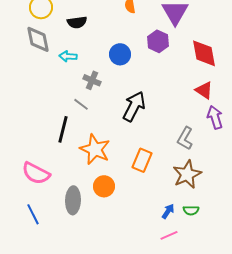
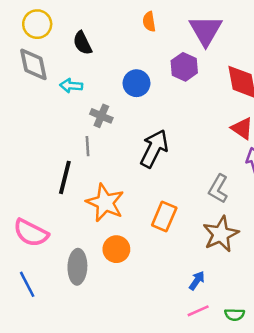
black semicircle: (77, 22) -> (82, 43), turned 72
gray line: (81, 104) -> (87, 146), turned 49
green semicircle: (191, 210) -> (235, 315), moved

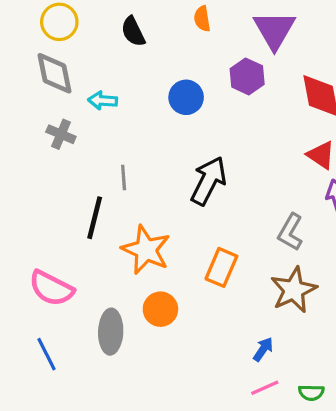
black semicircle: (82, 43) -> (133, 32), moved
gray cross: (101, 116) -> (61, 134), moved

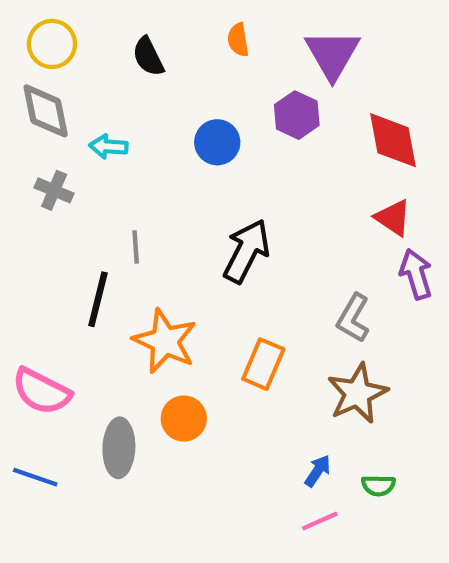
blue line: (46, 354) -> (35, 477), turned -44
green semicircle: (311, 393) -> (378, 485), moved

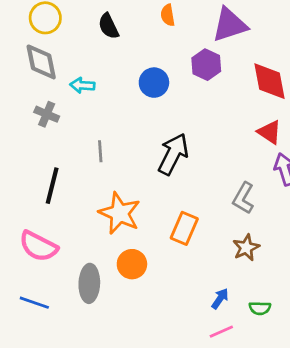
purple triangle: (332, 54) -> (230, 25), turned 42
black line: (98, 299) -> (52, 186), moved
brown star: (357, 393) -> (246, 248), size x0.7

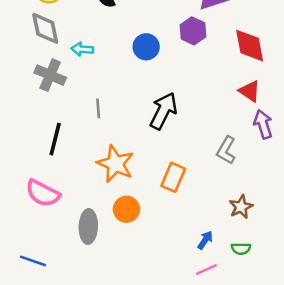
gray cross: (47, 114) -> (50, 75), size x1.4
brown star: (246, 248) -> (241, 207), moved
blue line: (34, 303) -> (33, 261), moved

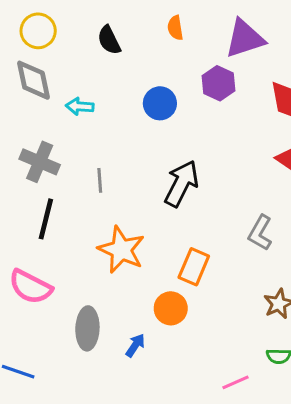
gray cross: (50, 75) -> (40, 162), moved
orange circle: (126, 209) -> (171, 308), moved
blue arrow: (205, 240) -> (135, 345), moved

